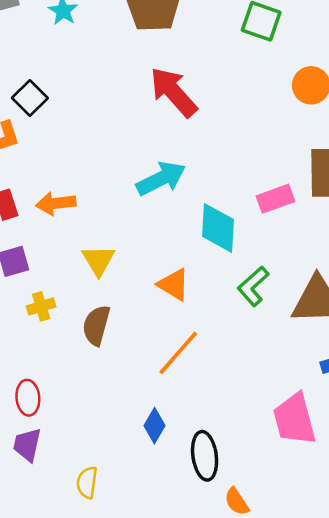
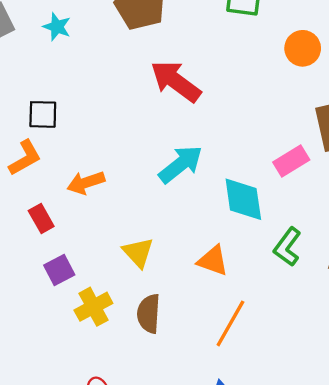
black square: (30, 98) -> (43, 114), turned -32
orange arrow: (56, 203) -> (86, 183), moved
yellow cross: (41, 306) -> (93, 307), size x1.4

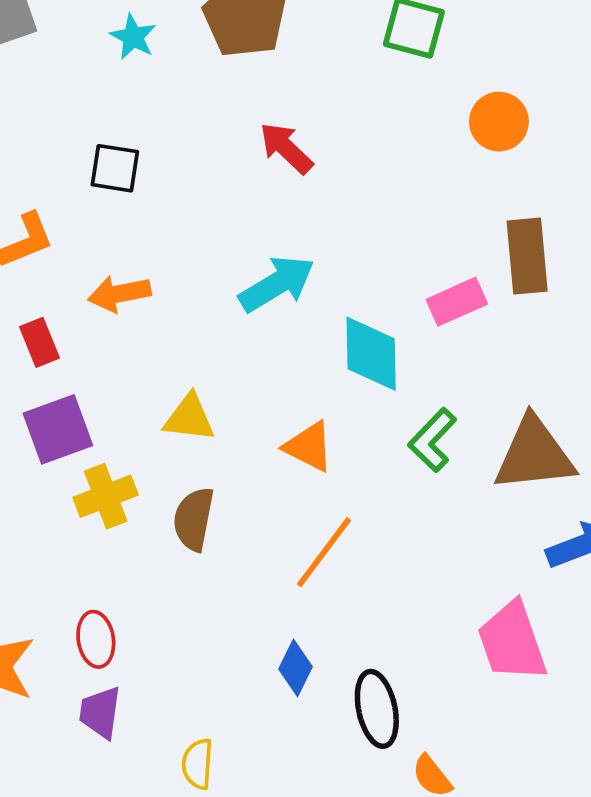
cyan star: (57, 27) -> (133, 37), moved
red arrow: (176, 81) -> (286, 148), size x0.7
black square: (43, 114) -> (115, 168), moved
yellow triangle: (138, 253) -> (189, 418), turned -48
purple square: (59, 270) -> (58, 429), size x1.4

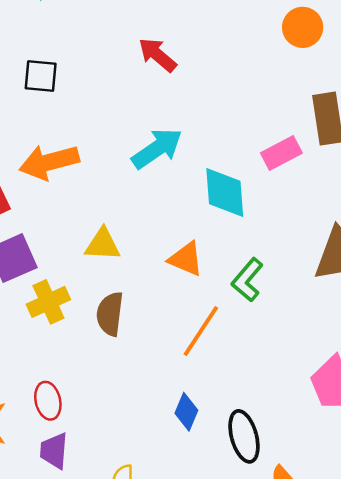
orange arrow: (119, 294) -> (49, 162), size x1.4
green L-shape: (432, 440) -> (247, 280), moved

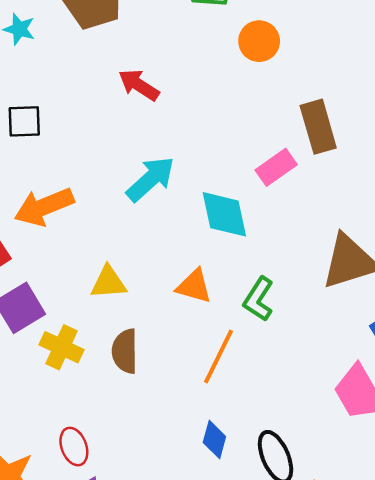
orange circle: (303, 27) -> (259, 41), moved
yellow cross: (48, 302) -> (62, 347), turned -33

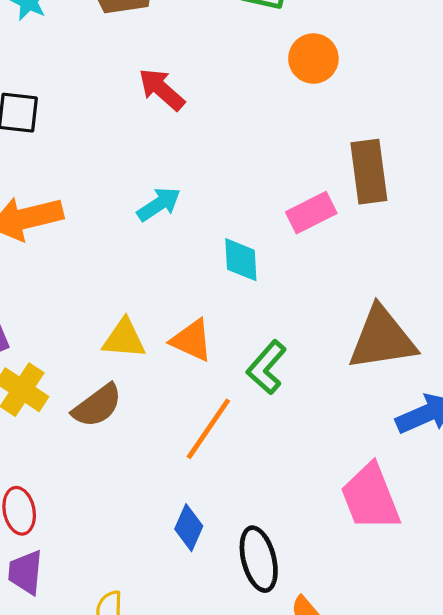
cyan arrow: (151, 179) -> (159, 204), size x0.7
cyan diamond: (224, 214) -> (241, 260), size x0.7
yellow triangle: (108, 282) -> (124, 339), moved
brown semicircle: (125, 351) -> (97, 406), turned -135

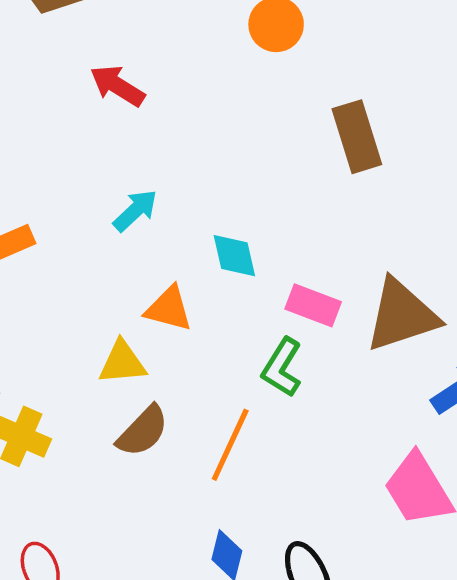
pink rectangle: (311, 213) -> (313, 305), moved, turned 57
orange triangle: (192, 340) -> (169, 309), moved
brown semicircle: (97, 406) -> (143, 431), moved

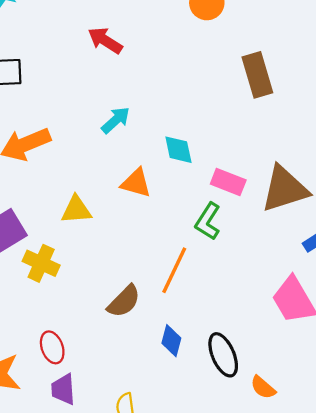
yellow triangle: (122, 363) -> (76, 210), moved
brown semicircle: (143, 431) -> (124, 301), moved

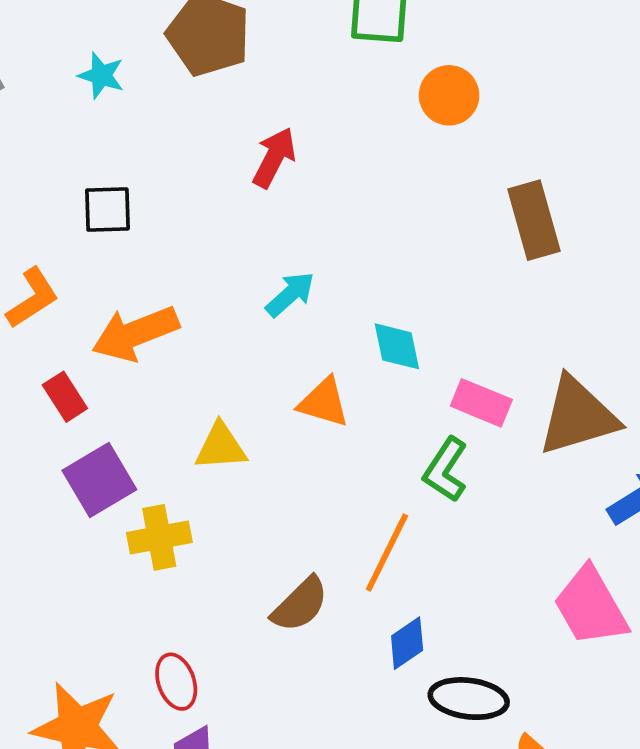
red arrow: (105, 40) -> (274, 158), turned 84
yellow cross: (41, 263) -> (159, 537), turned -36
blue diamond: (171, 341) -> (407, 643), moved, turned 40
black ellipse: (223, 355) -> (469, 699), turned -60

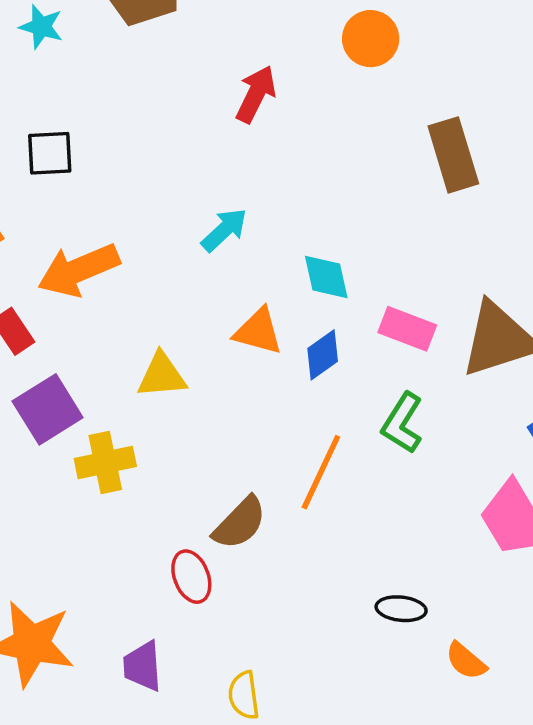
red arrow: (274, 158) -> (256, 94), moved
green L-shape: (446, 470) -> (402, 423), moved
blue diamond: (407, 643) -> (323, 355), moved
red ellipse: (176, 682) -> (191, 577), moved
black ellipse: (469, 699) -> (401, 609), size x0.7

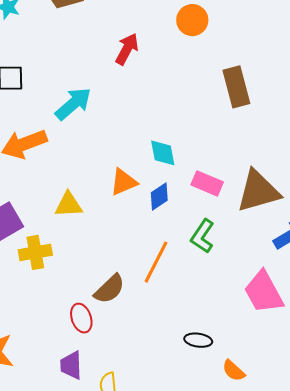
cyan arrow: (224, 230) -> (73, 104), moved, size x1.4
orange triangle: (258, 331) -> (124, 182), turned -40
purple trapezoid: (143, 666) -> (71, 365), moved

